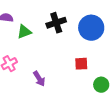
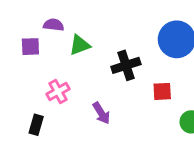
black cross: (56, 23) -> (126, 65), moved

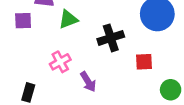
pink cross: (58, 91) -> (60, 62), moved

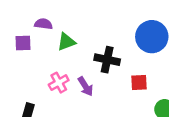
black cross: (111, 38) -> (107, 60), turned 30
purple arrow: (88, 82) -> (85, 86), moved

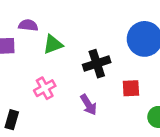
black cross: (107, 60) -> (97, 64), turned -30
purple arrow: (85, 86) -> (88, 105), moved

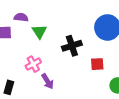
green triangle: (53, 44) -> (39, 32), turned -42
purple arrow: (88, 105) -> (47, 81), moved

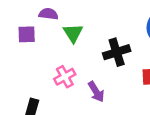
purple arrow: (47, 81) -> (96, 92), moved

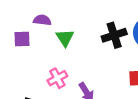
black cross: (117, 52) -> (114, 35), moved

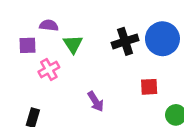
pink cross: (57, 78) -> (49, 69), moved

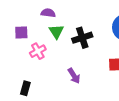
purple semicircle: (49, 25) -> (48, 13), moved
black cross: (125, 41) -> (82, 38), moved

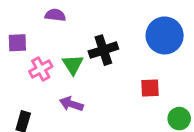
green triangle: (56, 31) -> (73, 65), moved
purple arrow: (74, 76) -> (71, 104), moved, turned 140

